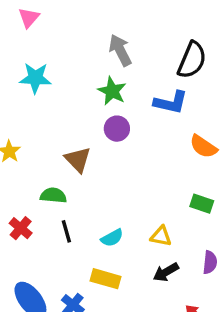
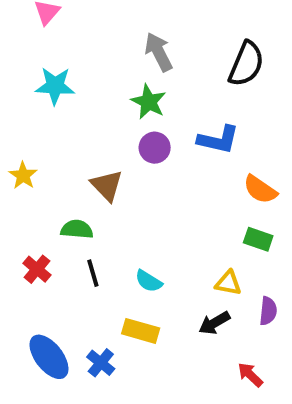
blue L-shape: (171, 102) -> (218, 140), moved
orange semicircle: (203, 147) -> (260, 189), moved
yellow triangle: (161, 236) -> (228, 283), moved
cyan semicircle: (112, 238) -> (149, 281), turned 60

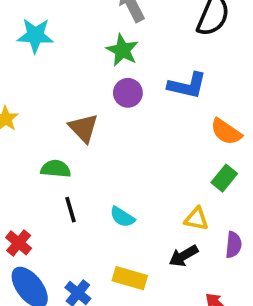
green rectangle: (258, 239) -> (224, 178), turned -70
red cross: (37, 269) -> (19, 243), moved
yellow rectangle: (141, 331) -> (130, 278), moved

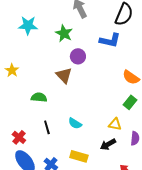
green star: (122, 50) -> (64, 33), moved
blue L-shape: (187, 85) -> (110, 40), moved
brown triangle: (83, 128) -> (64, 75), moved
black line: (70, 210) -> (47, 127), moved

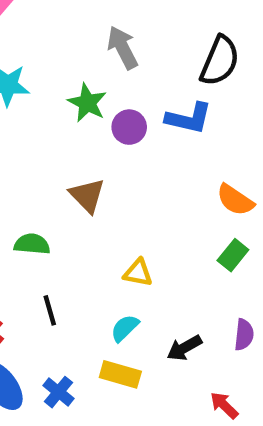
purple circle: (78, 56) -> (129, 127), moved
cyan semicircle: (75, 123) -> (125, 328), moved, turned 104
yellow triangle: (115, 124) -> (138, 273), moved

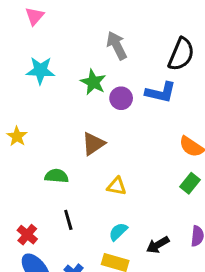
brown triangle: (87, 196) -> (93, 144), turned 40
yellow triangle: (138, 273) -> (117, 186), moved

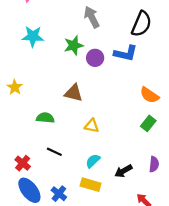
green star: (93, 82) -> (74, 45), turned 30
brown triangle: (93, 144) -> (74, 93), turned 48
black line: (68, 220) -> (54, 152), turned -49

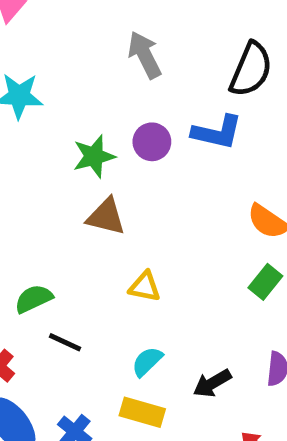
green star: (74, 45) -> (94, 156), moved
green semicircle: (45, 118) -> (34, 299), moved, turned -30

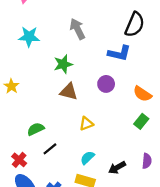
gray arrow: (145, 55) -> (77, 29), moved
purple circle: (152, 142) -> (106, 84), moved
yellow triangle: (145, 287) -> (86, 124), turned -32
black line: (65, 342) -> (50, 149), turned -64

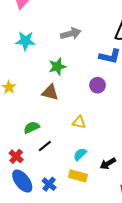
gray arrow: (77, 29) -> (71, 34), turned 102
brown triangle: (69, 92) -> (50, 92), moved
yellow triangle: (86, 124) -> (79, 122), turned 32

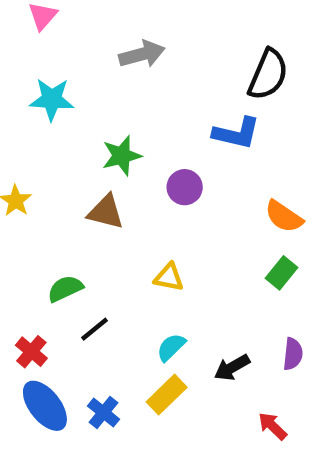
gray arrow: (71, 34) -> (142, 54), moved
purple circle: (98, 85) -> (185, 187), moved
yellow rectangle: (78, 176) -> (167, 395), turned -60

